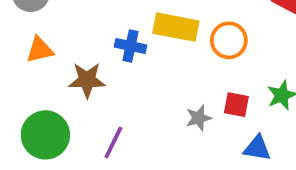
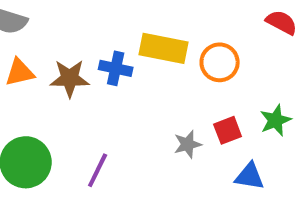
brown star: (87, 80) -> (70, 78), moved
red square: (236, 105) -> (228, 130), turned -32

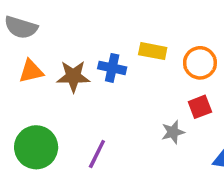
yellow rectangle: (164, 48) -> (153, 51), size x0.7
red square: (228, 130) -> (200, 107), moved

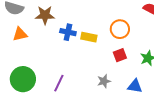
yellow rectangle: (153, 51) -> (89, 37), moved
brown star: (73, 76) -> (45, 15), moved
gray star: (173, 132) -> (104, 81), moved

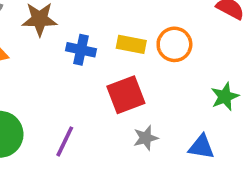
yellow rectangle: (89, 37) -> (131, 44), moved
red square: (120, 55) -> (126, 95), moved, size x1.5

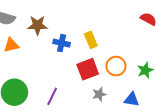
yellow rectangle: (131, 44) -> (91, 40), turned 56
orange circle: (174, 44) -> (116, 66), moved

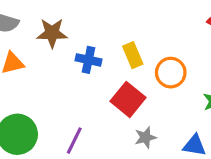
orange circle: (116, 66) -> (171, 73), moved
red square: (88, 69) -> (128, 99), turned -30

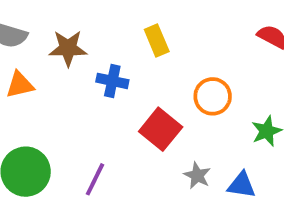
yellow rectangle: (133, 55) -> (157, 40), moved
gray star: (145, 137) -> (197, 175), moved, turned -30

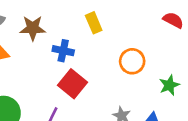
red square: (161, 129) -> (72, 84), moved

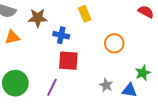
red square: (72, 84) -> (68, 61), turned -35
green star: (169, 85) -> (143, 73), moved

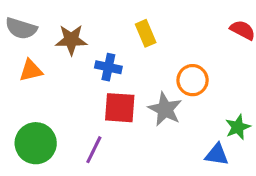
gray star: (106, 85) -> (165, 109), moved, size x1.5

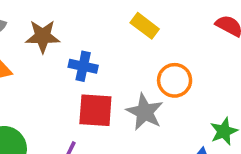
yellow rectangle: (146, 33) -> (145, 26), moved, turned -30

